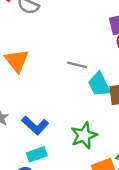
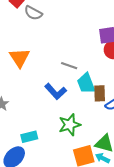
blue L-shape: (35, 125) -> (56, 91), moved

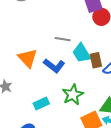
orange triangle: (20, 58) -> (28, 58), moved
cyan rectangle: (29, 137) -> (41, 103), moved

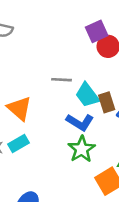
blue L-shape: (54, 66) -> (80, 122), moved
cyan rectangle: (41, 103) -> (18, 144), moved

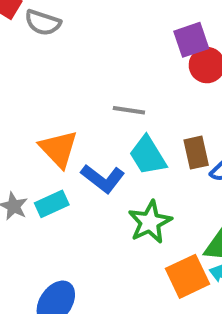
cyan trapezoid: (87, 95) -> (148, 156), moved
blue L-shape: (80, 122) -> (103, 178), moved

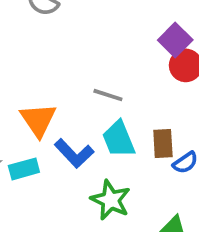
purple square: (191, 40) -> (175, 40), turned -36
green star: (150, 222) -> (111, 200), turned -30

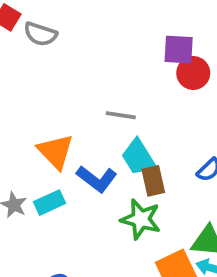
purple square: (175, 40) -> (179, 50), turned -32
brown rectangle: (163, 144) -> (153, 181), moved

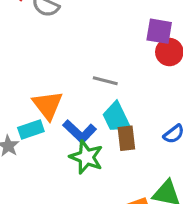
cyan rectangle: (49, 203) -> (31, 130), moved
green star: (141, 219) -> (86, 157), moved

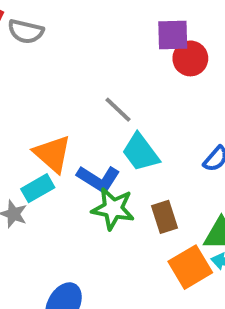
gray line: (105, 81) -> (118, 110), turned 40
brown rectangle: (126, 138) -> (164, 217), moved

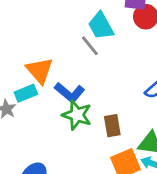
cyan trapezoid: (141, 152) -> (101, 26), moved

